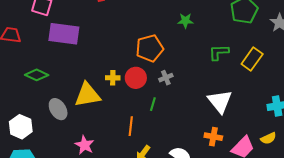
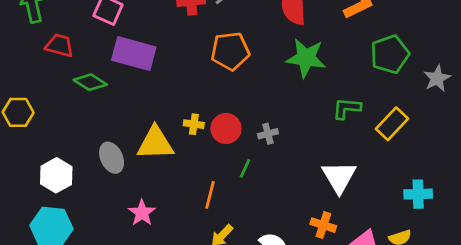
green star: (185, 21) -> (306, 58), size x1.8
orange pentagon: (150, 48) -> (230, 51), moved
green diamond: (37, 75) -> (90, 82), moved

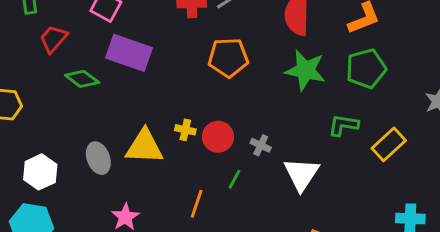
red trapezoid: (60, 45) -> (53, 39), turned -68
green pentagon: (390, 54) -> (366, 69), moved
gray cross: (268, 134) -> (261, 145), turned 36
white triangle: (339, 177) -> (302, 174), moved

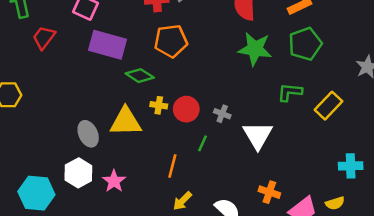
orange pentagon: (228, 58) -> (171, 41), moved
green diamond: (82, 79) -> (140, 76), moved
white hexagon: (40, 172) -> (78, 173), moved

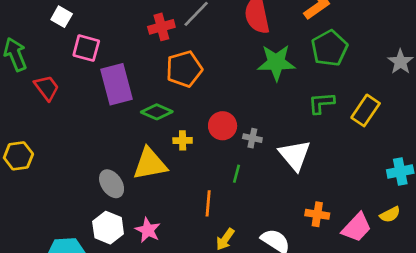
red trapezoid: (44, 37) -> (47, 88), turned 115
purple rectangle: (107, 45) -> (116, 84), turned 69
red circle: (186, 109) -> (223, 126), moved

